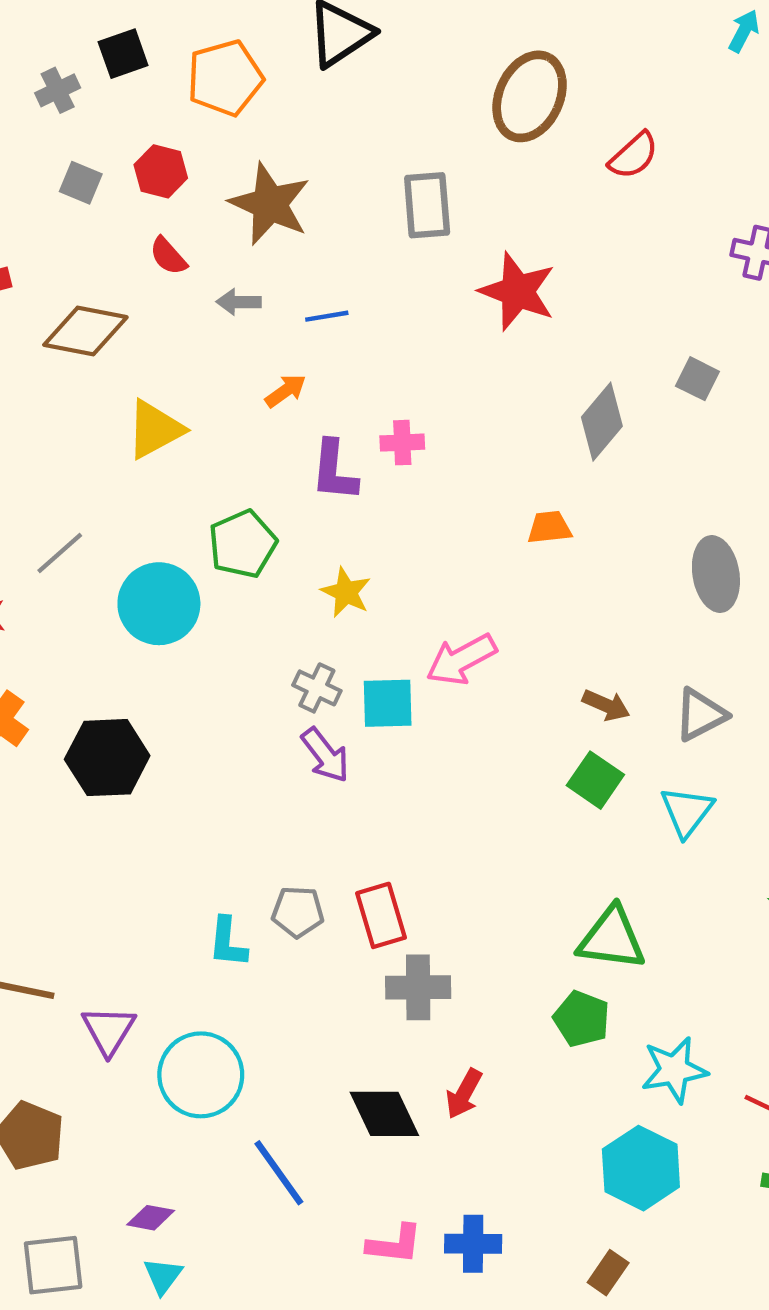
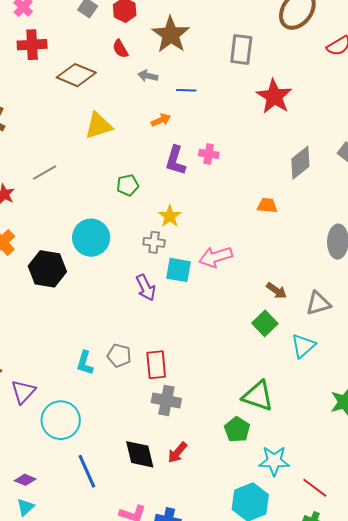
green pentagon: (243, 544) -> (128, 185), size x0.7
cyan circle: (159, 604) -> (91, 238), moved
gray cross: (317, 688) -> (154, 242), moved, turned -30

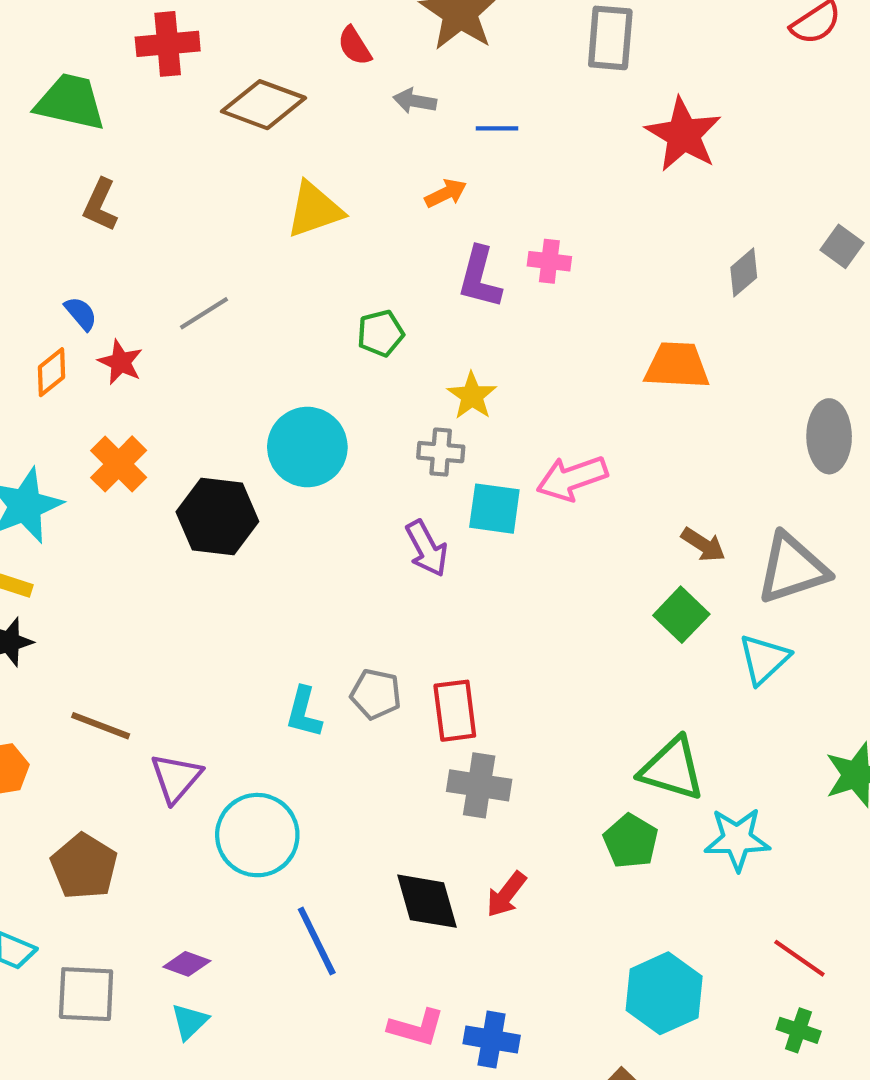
gray diamond: (300, 163) -> (744, 272), size x0.7
orange trapezoid: (267, 205) -> (677, 366), size x1.5
gray triangle: (318, 303) -> (792, 569), size x1.4
cyan star: (274, 461) -> (737, 839), moved

